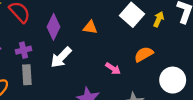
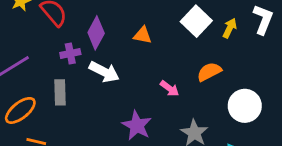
purple cross: (23, 50) -> (70, 53), moved
white arrow: (61, 57) -> (104, 72), turned -110

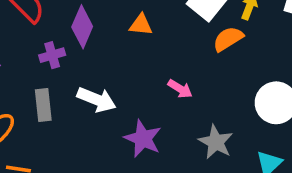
white arrow: (104, 72) -> (97, 100), moved
orange semicircle: (209, 72) -> (228, 39), moved

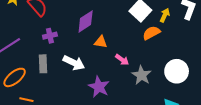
orange triangle: (141, 25) -> (101, 42), moved
purple diamond: (82, 27) -> (86, 22), moved, turned 30
gray star: (216, 142) -> (142, 75), moved

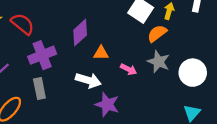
purple cross: (50, 36) -> (42, 55), size x1.6
white arrow: (74, 63) -> (88, 80), moved
gray star: (142, 75) -> (159, 62), moved

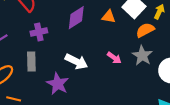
orange triangle: (101, 53) -> (109, 17), moved
purple cross: (42, 55) -> (39, 32), size x0.7
purple star: (107, 104) -> (58, 84), moved

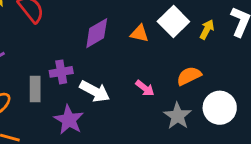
orange semicircle: (145, 30) -> (189, 76), moved
purple cross: (39, 32) -> (61, 72), moved
gray star: (142, 56) -> (177, 116), moved

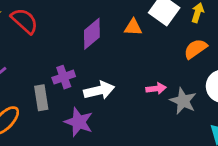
orange semicircle: (189, 76) -> (195, 49), moved
pink arrow: (145, 88) -> (156, 89), moved, turned -36
white arrow: (95, 91) -> (99, 90), turned -32

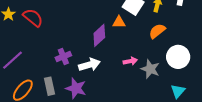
orange triangle: (133, 27) -> (119, 22), moved
purple diamond: (92, 34) -> (99, 35), moved
gray rectangle: (41, 98) -> (50, 86), moved

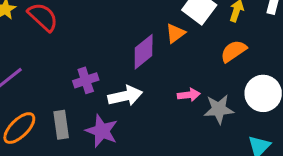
orange triangle: (119, 22) -> (175, 33), turned -40
gray star: (150, 69) -> (219, 109), turned -30

